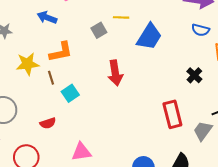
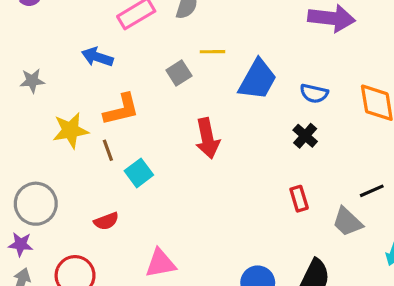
blue semicircle: (200, 30) -> (314, 93), moved
black cross: (194, 75) -> (305, 136), moved
red rectangle: (172, 114) -> (299, 199), size x0.6
gray trapezoid: (203, 131) -> (347, 222), turned -80

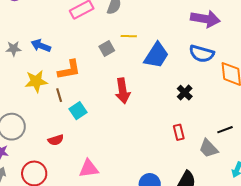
blue arrow: (97, 57) -> (41, 46), moved
blue semicircle: (314, 93) -> (202, 54), moved, size x1.4

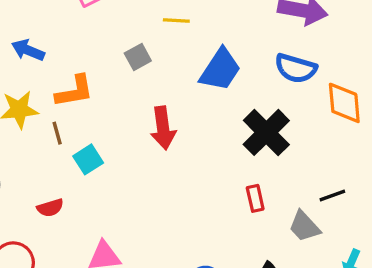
yellow line: (129, 36) -> (176, 20), moved
black cross: (185, 93) -> (266, 132), size x1.8

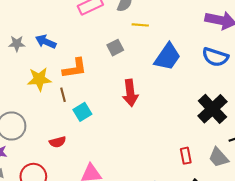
black cross: (266, 132) -> (212, 109), moved
red rectangle: (255, 198) -> (186, 156), moved

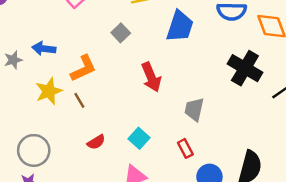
cyan square: (82, 112) -> (139, 138), moved
red semicircle: (58, 142) -> (96, 142), moved
red rectangle: (186, 156) -> (185, 148), moved
gray trapezoid: (219, 157) -> (194, 109), moved, turned 70

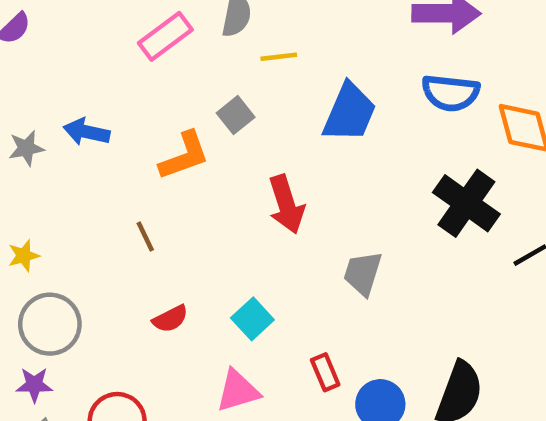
orange L-shape: (83, 68) -> (184, 156), moved
yellow star: (49, 91) -> (24, 256), moved, size x0.6
red rectangle: (185, 148) -> (325, 372), moved

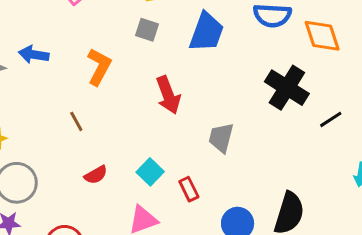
gray square: (236, 115) -> (147, 30), moved, turned -30
orange L-shape: (184, 156) -> (99, 67), turned -39
red rectangle: (325, 372) -> (189, 189), moved

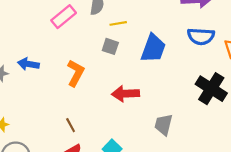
red arrow: (168, 95) -> (125, 94), turned 108
brown line: (76, 121) -> (71, 125), moved

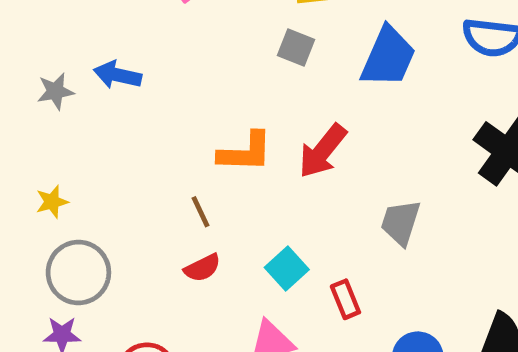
orange L-shape: (76, 73) -> (245, 152), moved, turned 60
red arrow: (125, 94) -> (323, 151), turned -52

